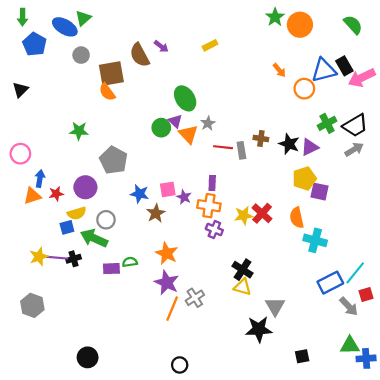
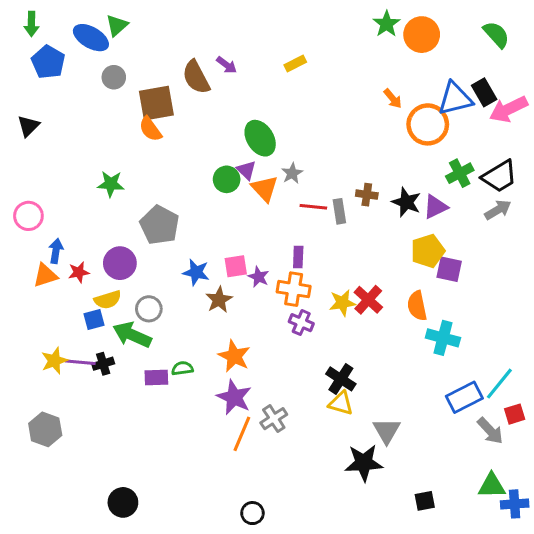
orange circle: (304, 89) -> (428, 124), size x1.4

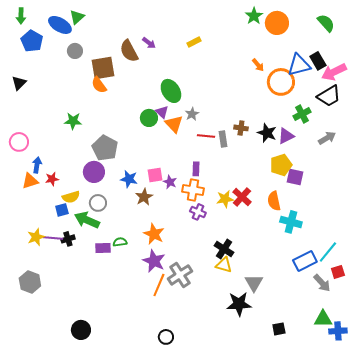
black trapezoid: (499, 176) -> (329, 96), moved
purple circle: (120, 263) -> (94, 172), moved
gray cross: (274, 419) -> (180, 275), size x1.4

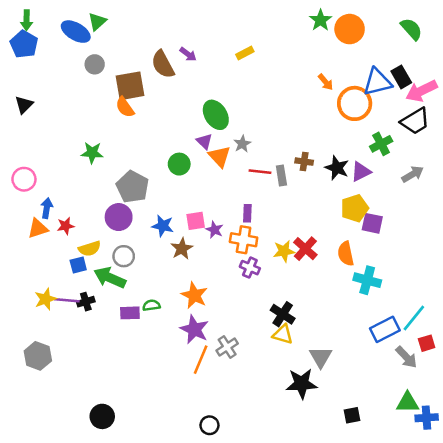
blue pentagon: (32, 41) -> (24, 44), moved
green circle: (149, 118) -> (179, 164), moved
gray cross: (180, 275) -> (227, 347), size x0.7

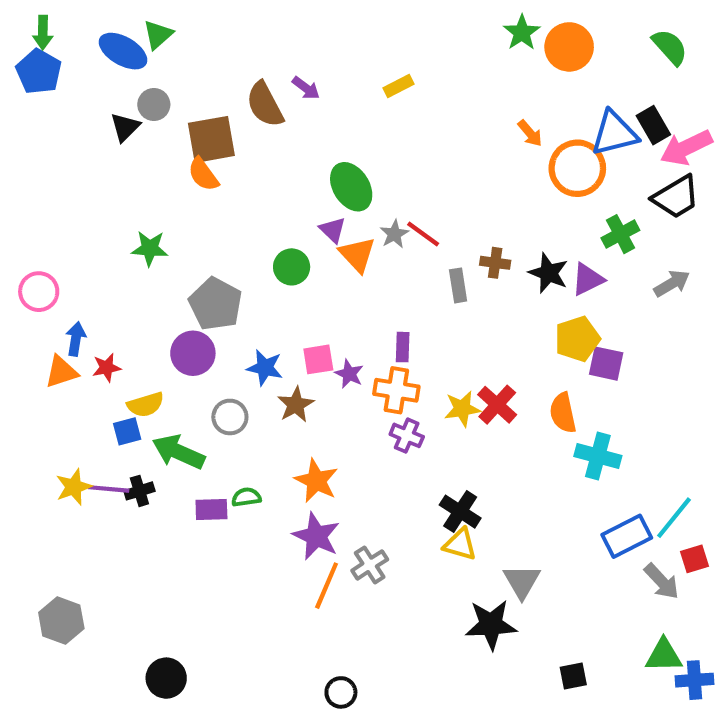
black triangle: (24, 105) -> (125, 127), moved
red line: (260, 172) -> (423, 234), moved, turned 30
gray circle: (124, 256) -> (230, 417), moved
gray hexagon: (38, 356) -> (61, 620), moved

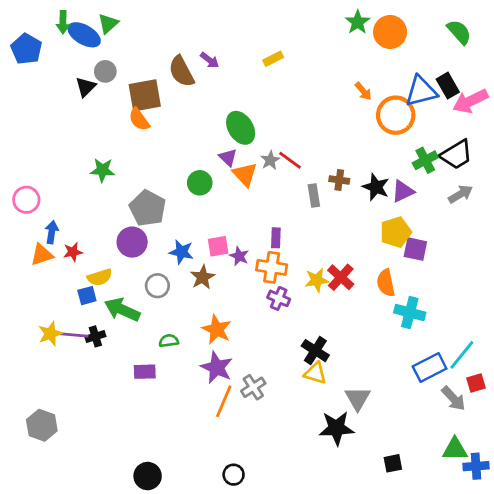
green arrow: (43, 33) -> (63, 22), moved
black trapezoid: (676, 197) -> (456, 155), moved
purple rectangle: (211, 509) -> (145, 372), moved
black circle: (166, 678) -> (148, 476), moved

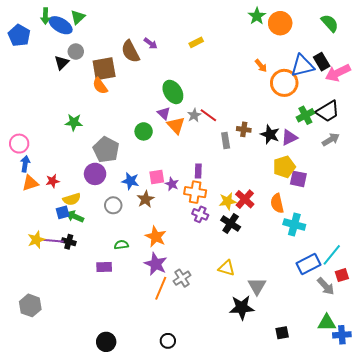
blue arrow: (52, 232) -> (25, 164), moved
green arrow: (122, 310) -> (75, 216), moved, size x0.7
black cross: (95, 336) -> (69, 242), turned 32
black cross: (315, 351) -> (231, 224), moved

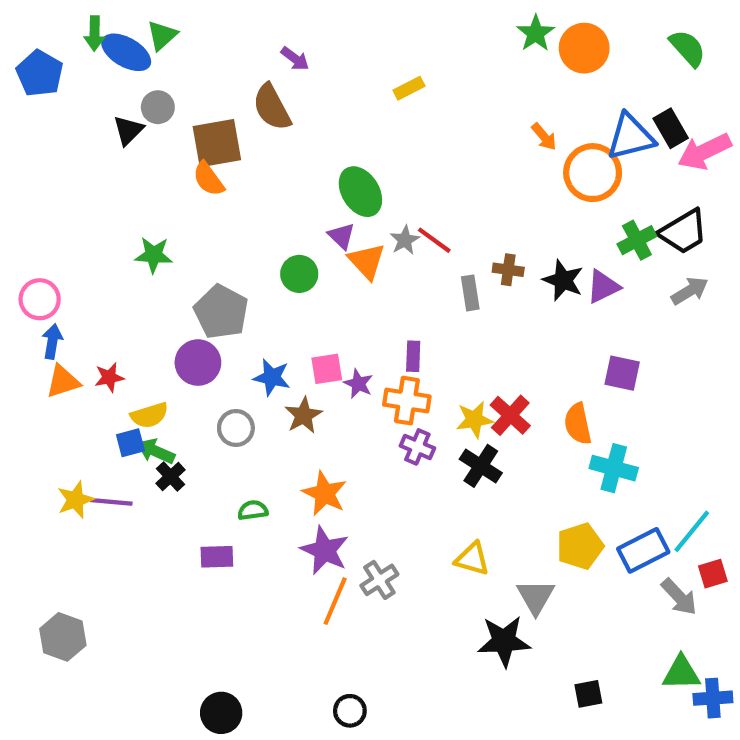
purple arrow: (151, 43) -> (295, 59), moved
yellow pentagon: (284, 167) -> (580, 546), moved
black cross: (69, 242) -> (170, 477), moved, turned 32

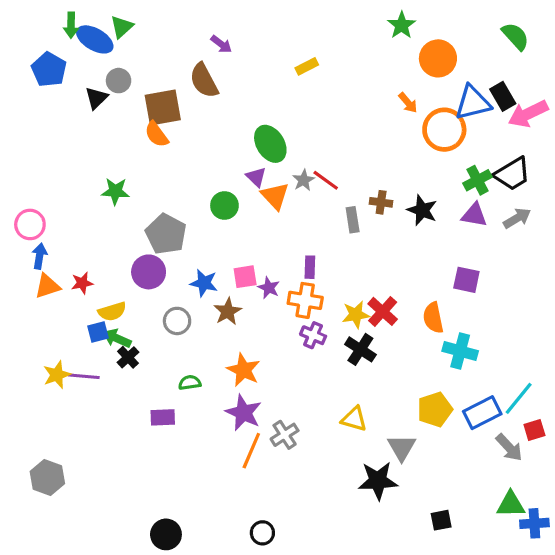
orange circle: (584, 48) -> (438, 58), moved
blue pentagon: (40, 73) -> (49, 69), moved
purple triangle: (603, 287) -> (474, 215), moved, turned 36

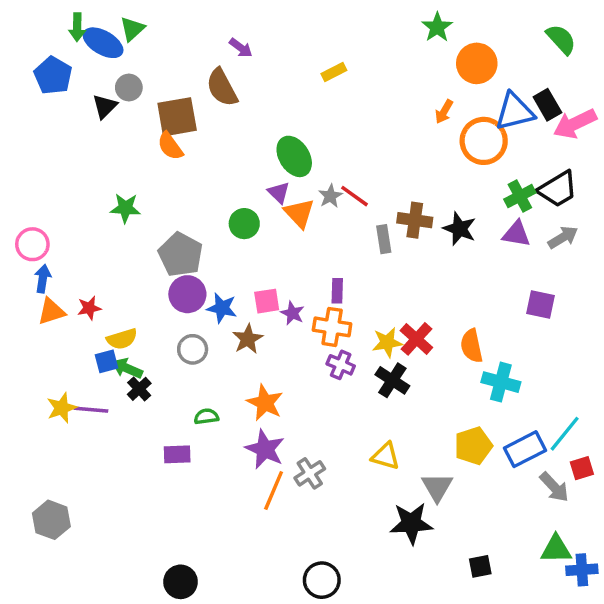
orange arrow: (408, 103) -> (444, 112), turned 70
brown cross: (381, 202) -> (415, 220), size x1.4
purple circle: (149, 272) -> (187, 294), moved
purple square: (466, 280) -> (541, 305), moved
black circle: (262, 533) -> (322, 580), moved, size x1.4

